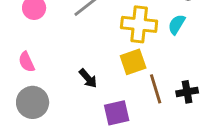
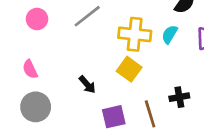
yellow square: (133, 62) -> (129, 69), turned -35
brown line: (156, 89) -> (150, 114), moved

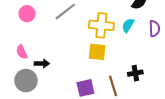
yellow square: (129, 69) -> (97, 52), turned -30
black arrow: (87, 85) -> (42, 64), moved, turned -48

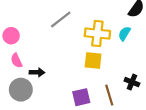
pink circle: (27, 14) -> (11, 36), moved
black cross: (135, 73) -> (132, 82), turned 32

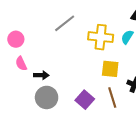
yellow square: (93, 61) -> (110, 69), moved
gray circle: (21, 90) -> (47, 97), moved
purple square: (81, 97) -> (85, 100), turned -36

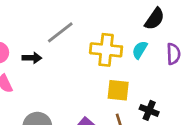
black arrow: (41, 75) -> (32, 58), moved

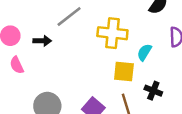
cyan semicircle: (140, 50) -> (144, 52), moved

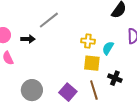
yellow cross: (112, 33) -> (88, 41), moved, size x0.6

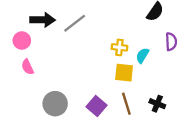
black arrow: (28, 39) -> (42, 20), moved, size x1.5
black cross: (115, 78) -> (157, 104), moved

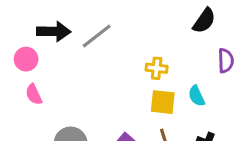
cyan semicircle: (142, 55) -> (197, 96), moved, turned -56

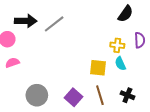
yellow cross: (157, 68) -> (117, 45), moved
pink semicircle: (34, 94) -> (12, 63), turned 96

